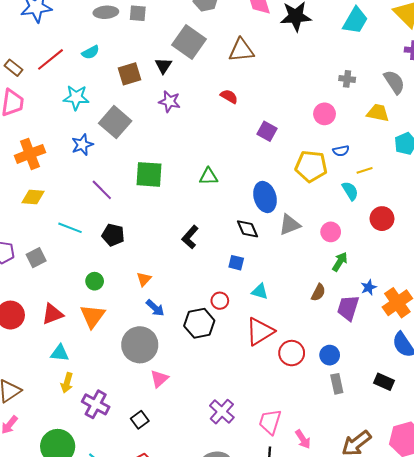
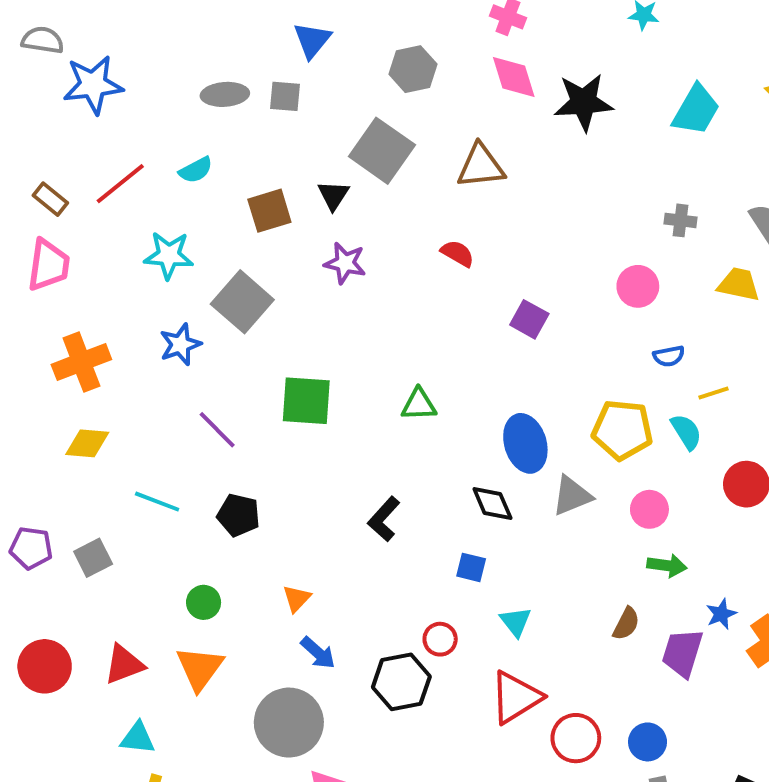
yellow pentagon: (311, 166) -> (622, 430), moved
green arrow: (340, 262) -> (667, 566), turned 66
cyan triangle: (260, 291) -> (516, 622), turned 36

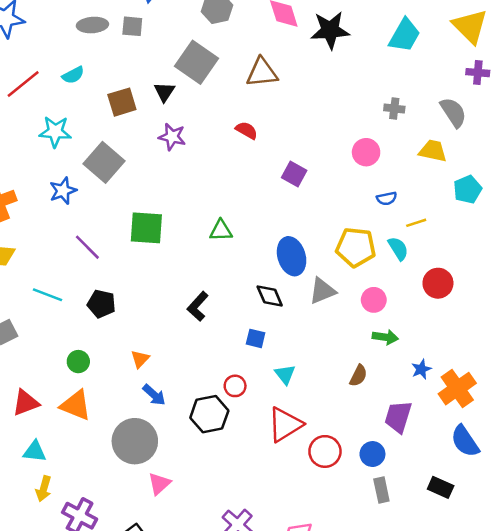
purple trapezoid: (682, 653) -> (398, 417), moved
orange triangle: (200, 668) -> (76, 405), turned -44

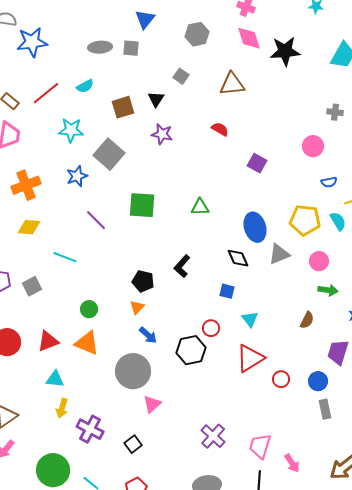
gray square: (196, 62) -> (181, 76), size x0.5
black pentagon: (101, 304) -> (143, 281), moved
red circle: (325, 451) -> (281, 379), size x0.7

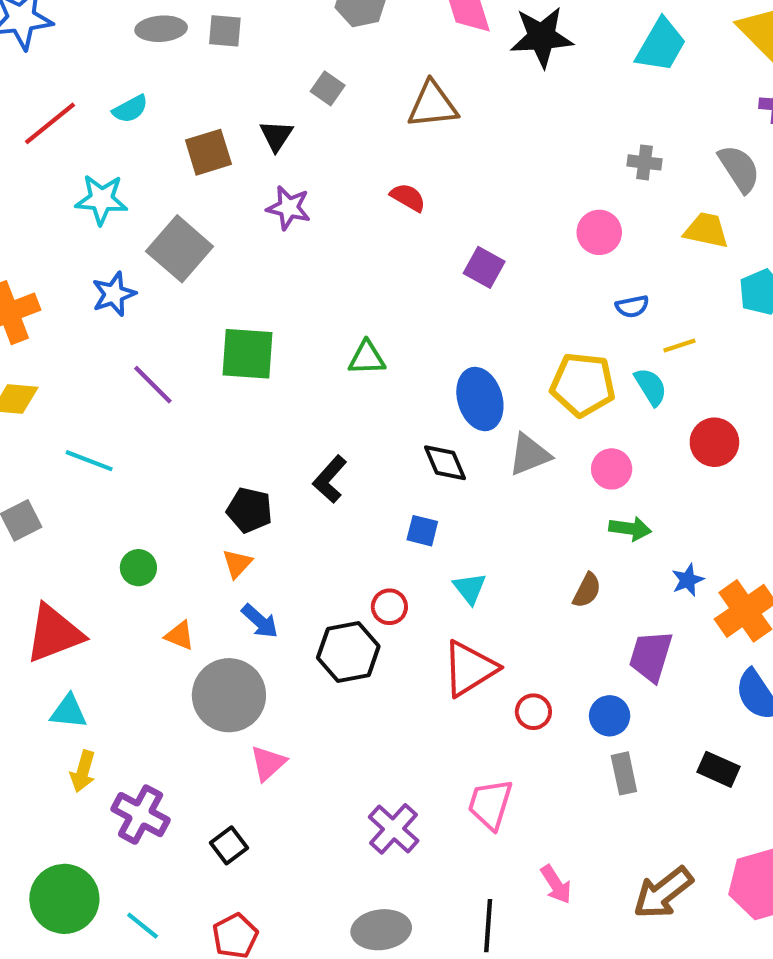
red triangle: (48, 341) -> (54, 634), size x1.4
orange triangle: (87, 343) -> (180, 636), moved, size x0.6
pink trapezoid: (260, 446) -> (490, 804), moved

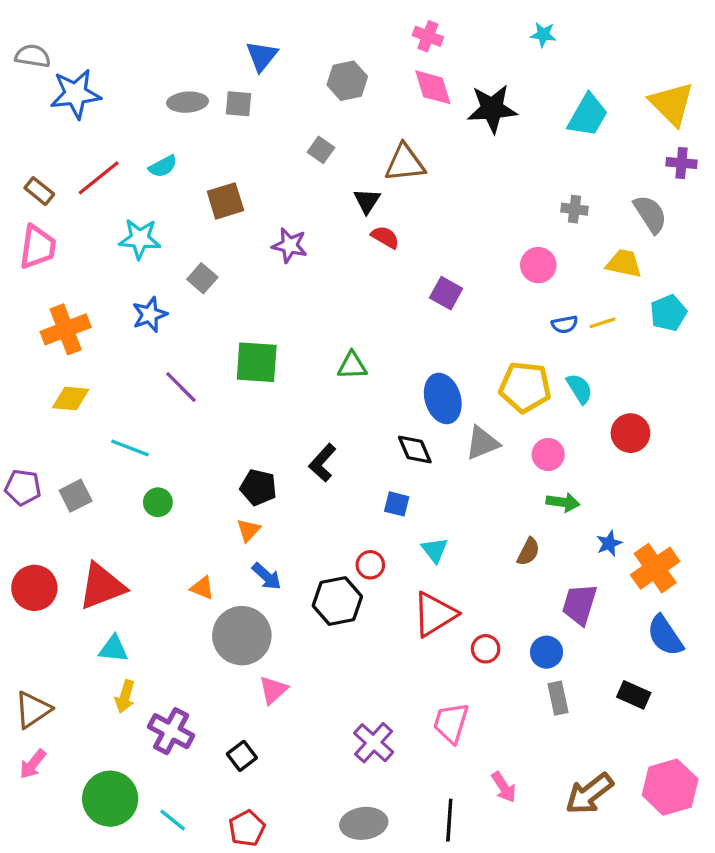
black triangle: (276, 136) -> (367, 201), moved
gray square: (180, 249) -> (202, 278), size x0.6
yellow line: (679, 346) -> (602, 323), moved
green circle: (138, 568) -> (158, 502), moved

